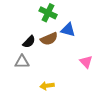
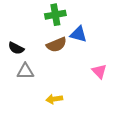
green cross: (48, 13) -> (55, 15), turned -36
black semicircle: (29, 42) -> (16, 48), moved, turned 72

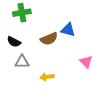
green cross: (55, 15) -> (22, 13), moved
yellow arrow: (54, 99) -> (47, 77), moved

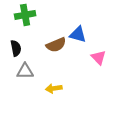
black semicircle: (14, 42) -> (16, 48), turned -128
pink triangle: (86, 62) -> (99, 57), moved

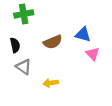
blue triangle: (78, 34) -> (83, 34), moved
gray triangle: (25, 71) -> (24, 67), turned 35

